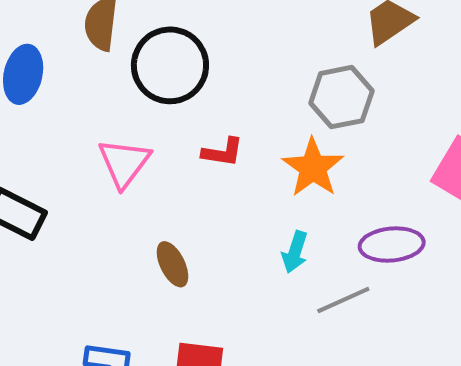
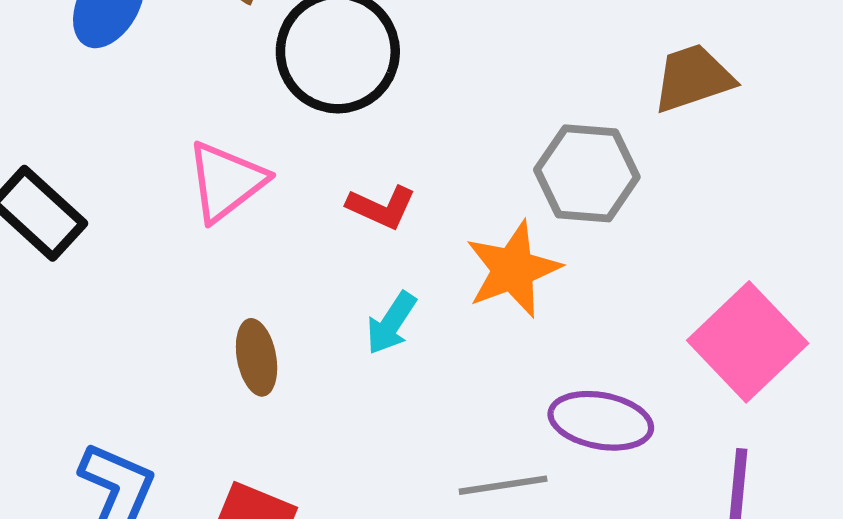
cyan arrow: (295, 252) -> (391, 323), moved

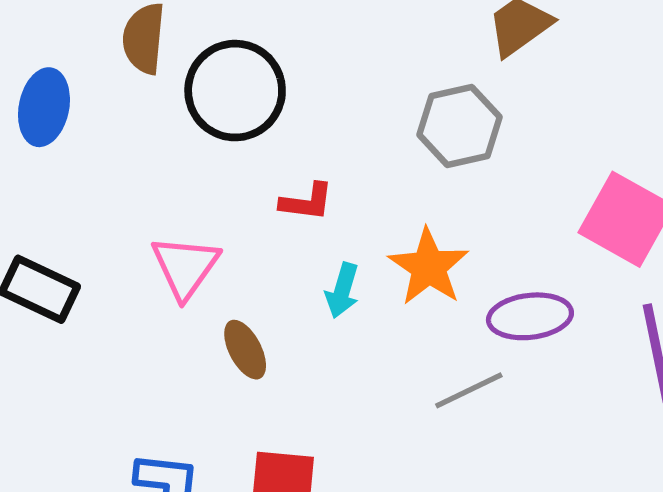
pink triangle: (226, 181) -> (185, 267), moved
orange star: (513, 269) -> (429, 267), moved

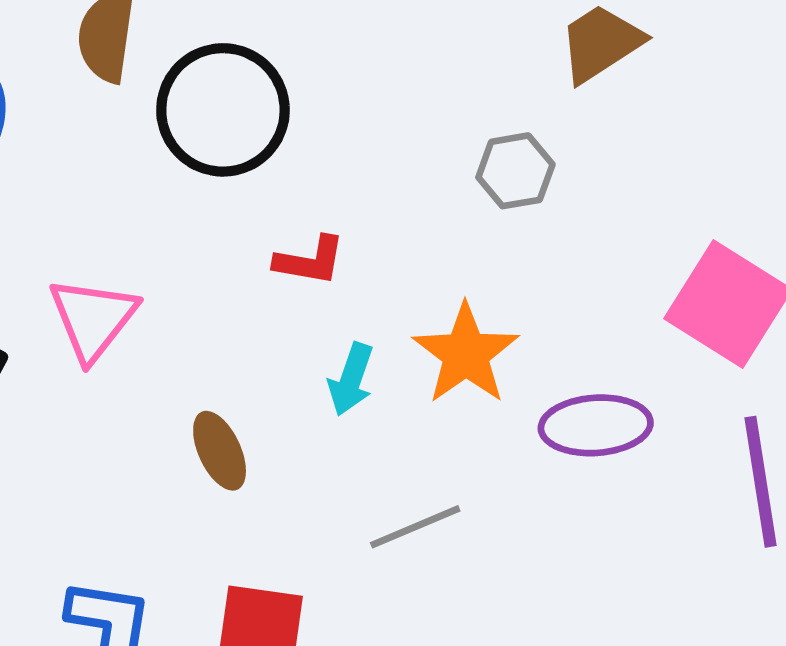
gray hexagon: (460, 126) -> (515, 171), size x0.7
pink triangle: (185, 267) -> (93, 319), moved
gray line: (469, 390) -> (415, 527), moved

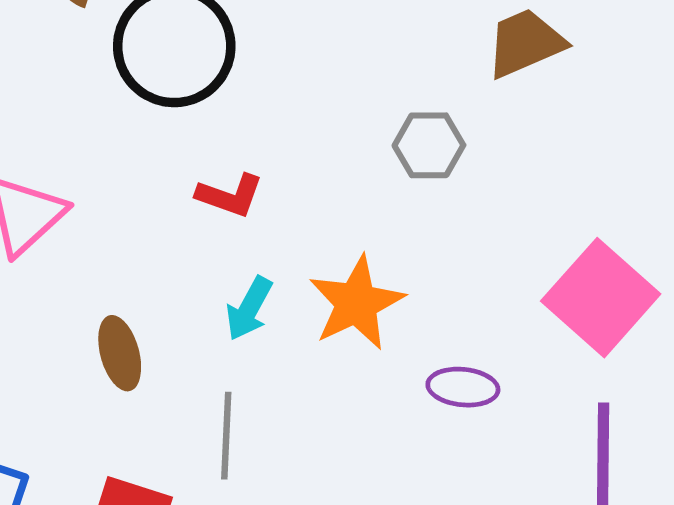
purple ellipse: (596, 425) -> (463, 387), size x0.7
gray line: (415, 527) -> (226, 436), moved, turned -74

